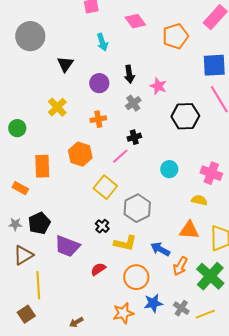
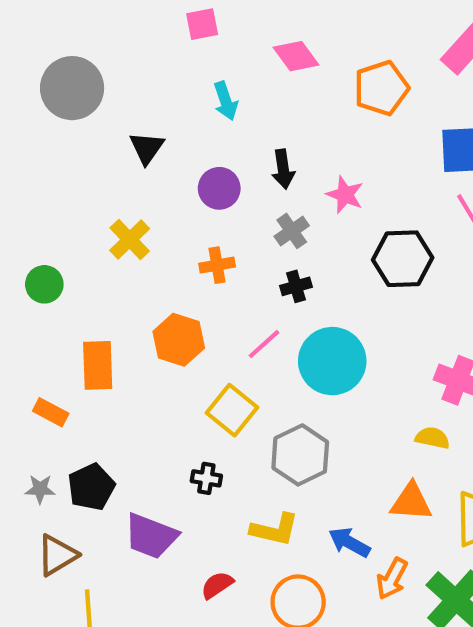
black cross: (134, 137) -> (296, 286), moved
cyan circle: (169, 169) -> (332, 361), moved, size x1.8
black cross: (102, 226) -> (206, 478), moved, turned -32

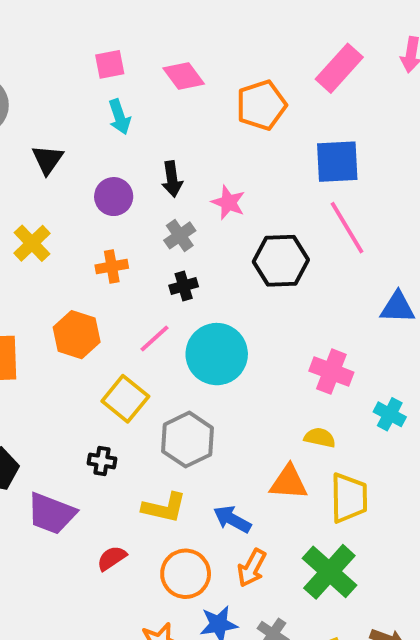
pink square: (202, 24) -> (110, 64), moved
yellow semicircle: (432, 438) -> (320, 438), moved
orange arrow: (392, 579) -> (252, 568), moved

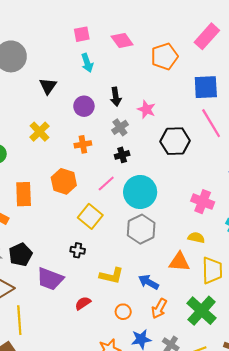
gray hexagon: (188, 440) -> (141, 229), moved
orange circle: (186, 574) -> (123, 312), size x0.6

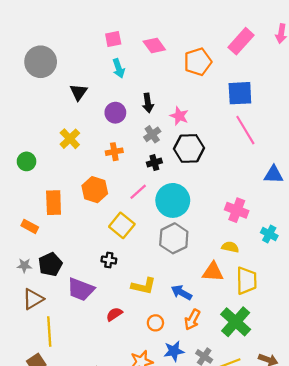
black hexagon: (175, 141) -> (189, 148), moved

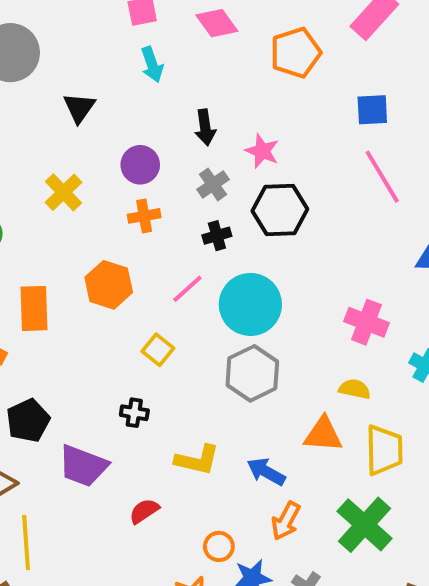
blue square: (240, 93) -> (372, 110), size x0.7
purple circle: (115, 113) -> (140, 165), moved
yellow square: (122, 225) -> (158, 350), size x0.7
orange circle: (155, 323) -> (219, 546), moved

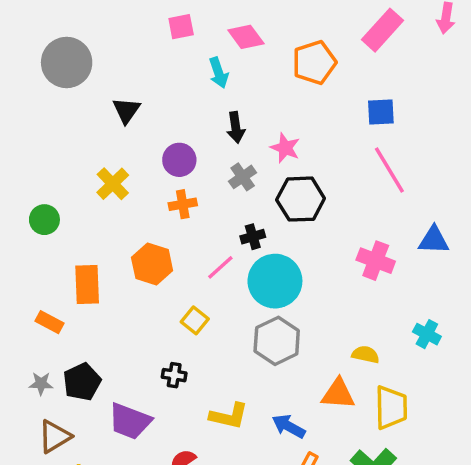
cyan arrow: (152, 64) -> (219, 73), moved
black cross: (217, 236) -> (253, 237), moved
pink cross: (366, 322) -> (376, 261), moved

